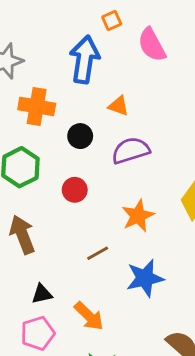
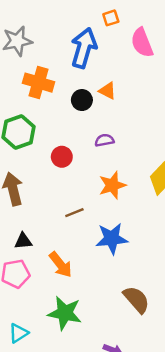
black circle: (80, 136) -> (82, 100), moved
purple semicircle: (131, 151) -> (104, 140), moved, size x0.6

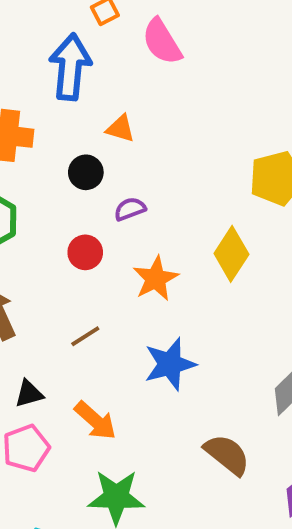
black circle: (82, 100) -> (86, 172), moved
red circle: (62, 157) -> (85, 252), moved
brown line: (74, 213) -> (85, 336), moved

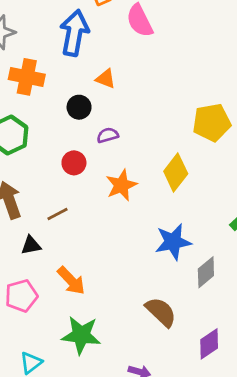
brown line: (85, 336) -> (57, 214), moved
blue star: (170, 364) -> (173, 242), moved
black triangle: (29, 394) -> (31, 245), moved

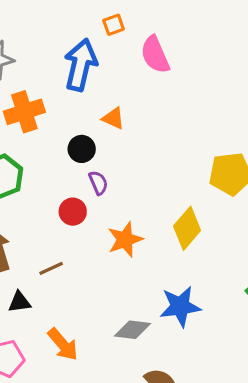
orange cross: (27, 77) -> (24, 112), turned -32
purple semicircle: (108, 135) -> (98, 183), moved, turned 80
gray diamond: (206, 272) -> (133, 330), moved, turned 44

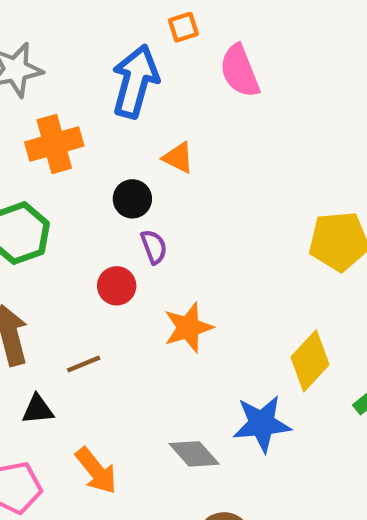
yellow diamond: (187, 228) -> (310, 361), moved
gray diamond: (133, 330) -> (194, 454), turned 39

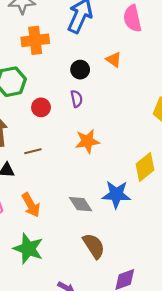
orange triangle: (178, 158) -> (114, 60), moved
black circle: (132, 199) -> (80, 70), moved
red circle: (117, 286) -> (41, 107), moved

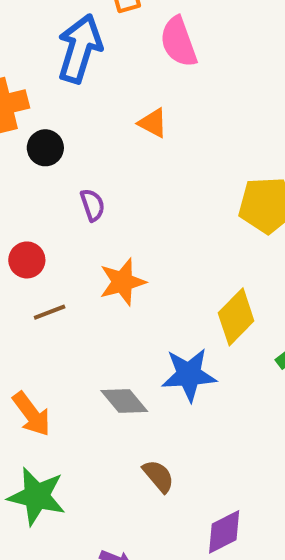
black circle: (80, 70) -> (45, 148), moved
red circle: (41, 107) -> (27, 260), moved
brown line: (33, 151) -> (50, 312), moved
brown semicircle: (94, 246) -> (158, 476), size x0.7

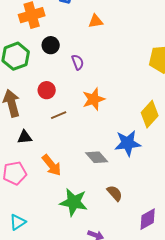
orange triangle: (153, 123) -> (96, 21), moved, turned -35
black circle: (45, 148) -> (51, 45), moved
green star: (37, 496) -> (74, 202), moved

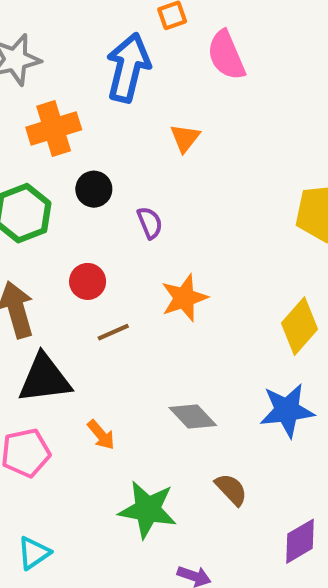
orange triangle: (96, 21) -> (185, 138), turned -42
black triangle: (25, 137) -> (45, 379), size x1.8
blue star: (128, 143) -> (287, 410), moved
orange arrow: (52, 165) -> (101, 435), size x0.7

